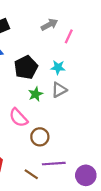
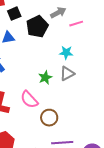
pink line: (69, 36) -> (76, 24), turned 48
black pentagon: (26, 67) -> (37, 27), moved

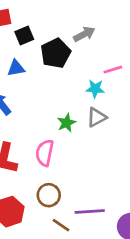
pink line: (76, 24) -> (113, 70), moved
pink semicircle: (29, 100) -> (45, 153), turned 54
brown circle: (49, 118) -> (49, 195), moved

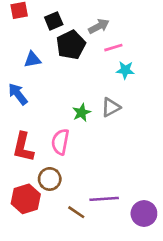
black square: (24, 35) -> (54, 21), moved
pink line: (113, 70) -> (113, 48), moved
cyan star: (95, 89) -> (125, 70), moved
brown circle: (49, 195) -> (50, 179), moved

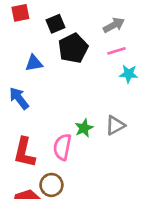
gray arrow: (99, 26) -> (114, 25), moved
gray triangle: (111, 107) -> (115, 125), moved
green star: (82, 113) -> (84, 128), moved

